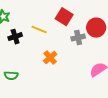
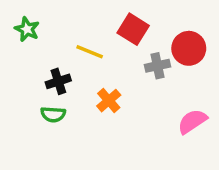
black cross: (15, 37) -> (58, 81), moved
green semicircle: (11, 76) -> (53, 114), moved

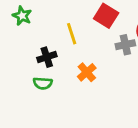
yellow line: (90, 52) -> (72, 34), turned 50

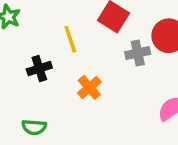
green semicircle: (43, 83) -> (34, 127), moved

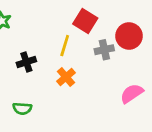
yellow line: (70, 39) -> (65, 46), moved, turned 35

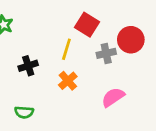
pink semicircle: (132, 93) -> (113, 97), moved

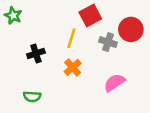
red square: (87, 25) -> (90, 16), turned 30
gray cross: (106, 53) -> (108, 42), turned 30

